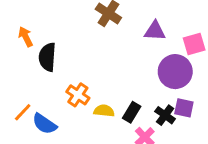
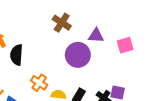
purple circle: (175, 72) -> (78, 55), moved

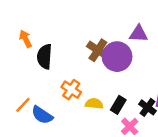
brown cross: (62, 23) -> (98, 50), moved

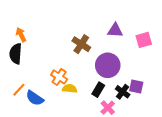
black semicircle: (45, 57) -> (16, 54), moved
purple circle: (117, 57) -> (108, 65), moved
yellow semicircle: (94, 104) -> (70, 89), moved

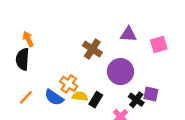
black rectangle: (98, 90) -> (96, 100), moved
blue semicircle: (35, 98) -> (54, 97), moved

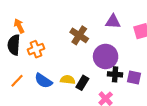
orange cross: (69, 84) -> (36, 49), moved, turned 35
black cross: (136, 100) -> (115, 74), moved, turned -32

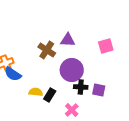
purple triangle: (113, 22) -> (68, 40), moved
blue semicircle: (43, 81) -> (13, 74), moved

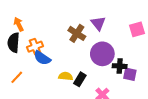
purple triangle: (68, 40) -> (98, 23), turned 49
black cross: (81, 87) -> (120, 66), moved

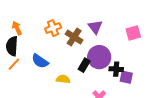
orange cross: (35, 47) -> (53, 28), moved
orange line: (17, 77) -> (14, 64), moved
black rectangle: (80, 79) -> (84, 65), moved

